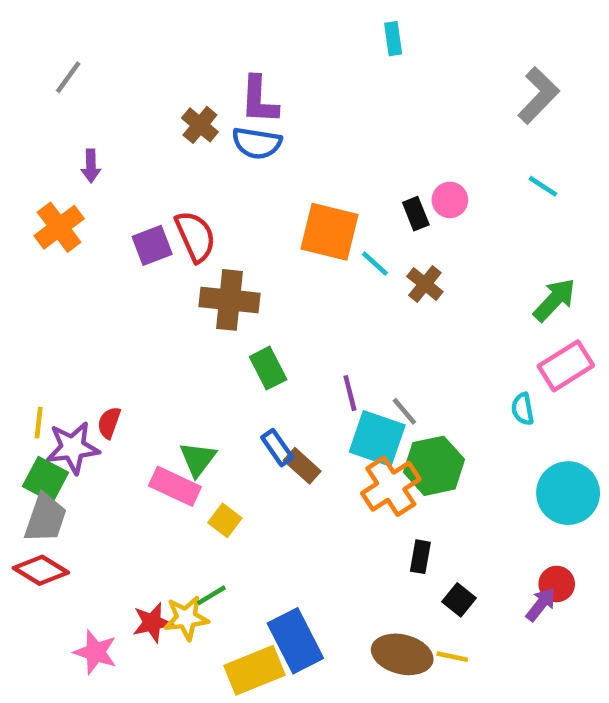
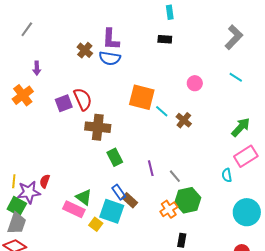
black rectangle: (416, 214) -> (165, 39), moved, turned -64
cyan square: (377, 439) -> (112, 211), moved
green triangle: (198, 459) -> (84, 197), turned -30
orange cross: (391, 486) -> (169, 209), size x0.7

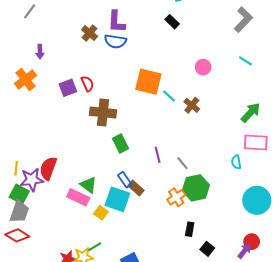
black rectangle: (165, 39) -> (172, 22), turned 40
red semicircle: (83, 99) -> (87, 84), size x0.7
pink rectangle: (246, 156) -> (256, 142), turned 35
red semicircle: (45, 181) -> (48, 168), size x1.6

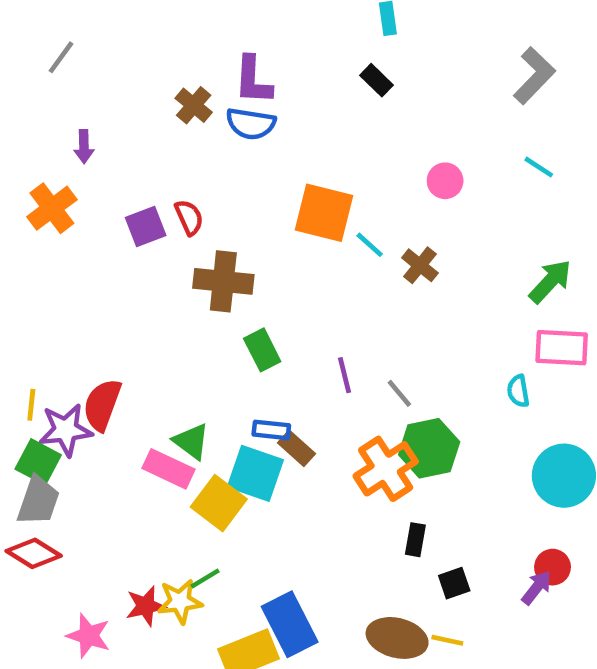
blue rectangle: (125, 180) -> (271, 430), turned -49
orange cross: (176, 197) -> (386, 469), size x1.5
yellow square: (101, 213) -> (219, 503), size x1.6
black square: (207, 249) -> (454, 583), turned 32

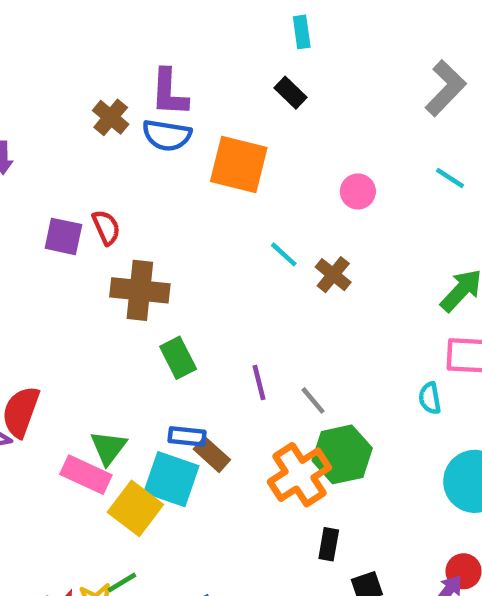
orange square: (324, 213) -> (239, 165), moved
purple square: (146, 226) -> (63, 236), turned 33
green triangle: (191, 441) -> (108, 448), turned 30

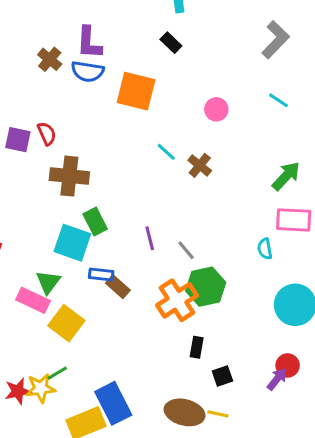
cyan square: (171, 479) -> (72, 243), moved

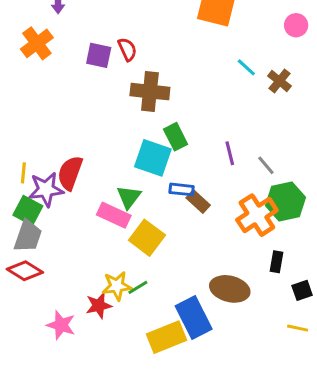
yellow star: (41, 388) -> (117, 286), moved
brown ellipse: (185, 412) -> (230, 289), moved

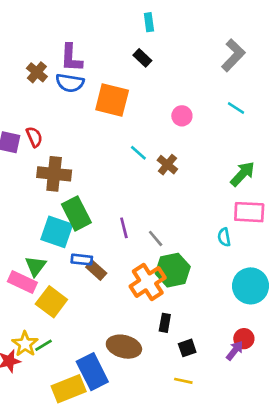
green rectangle: (176, 137) -> (76, 213), size x1.4
yellow star: (117, 286) -> (25, 344), turned -30

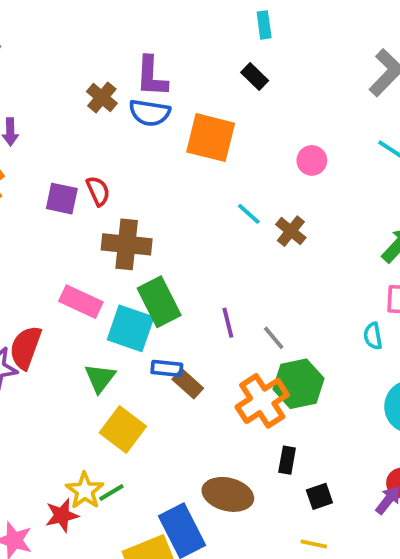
pink rectangle: (22, 282) -> (81, 302), moved

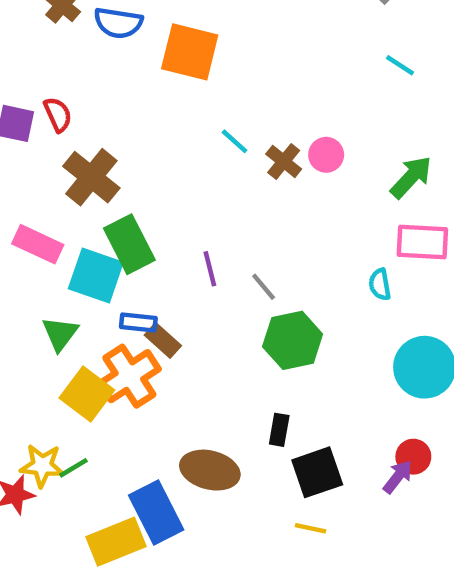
pink circle: (312, 160) -> (326, 155), moved
brown cross: (127, 244) -> (91, 177), turned 33
orange cross: (262, 401) -> (129, 376), moved
yellow star: (85, 491) -> (42, 466), turned -30
black square: (319, 496) -> (317, 472), size x1.6

